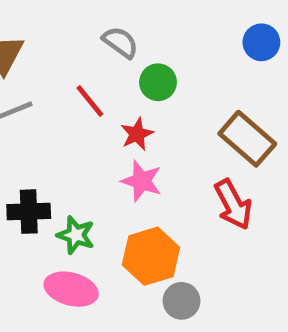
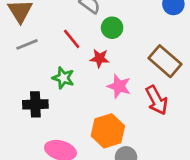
red star: (137, 134) -> (100, 58), turned 30
pink star: (142, 181) -> (119, 86), moved
green star: (76, 235) -> (63, 78), moved

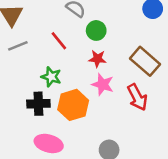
red star: (100, 58) -> (97, 59), moved
black cross: (35, 104) -> (38, 104), moved
orange hexagon: (108, 131) -> (73, 105), moved

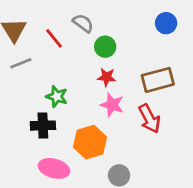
red line: (59, 41) -> (54, 38), moved
brown rectangle: (145, 61) -> (158, 80), turned -56
orange hexagon: (73, 105) -> (90, 142), moved

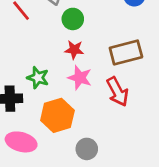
green star: (57, 96) -> (38, 78), moved

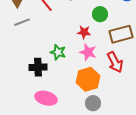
green circle: (73, 19) -> (100, 14), moved
orange hexagon: (57, 115) -> (88, 79), moved

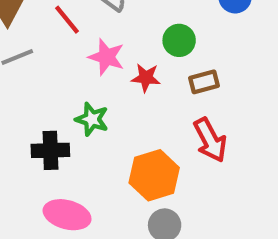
brown rectangle: (121, 34) -> (204, 82), moved, size x0.6
pink star: (88, 52) -> (106, 57), moved

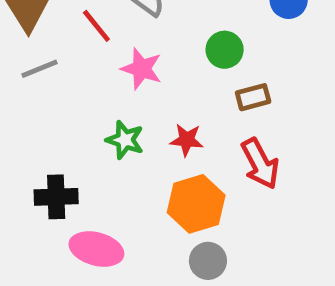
red star: (146, 78) -> (187, 140), moved
black cross: (50, 150) -> (56, 197), moved

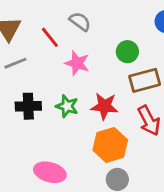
brown rectangle: (253, 97) -> (145, 80), size x1.5
red star: (187, 140) -> (104, 106), size x1.4
black cross: (56, 197) -> (28, 106), moved

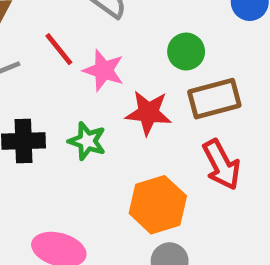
red line: (50, 37) -> (59, 49), moved
red star: (104, 106) -> (148, 113), moved

